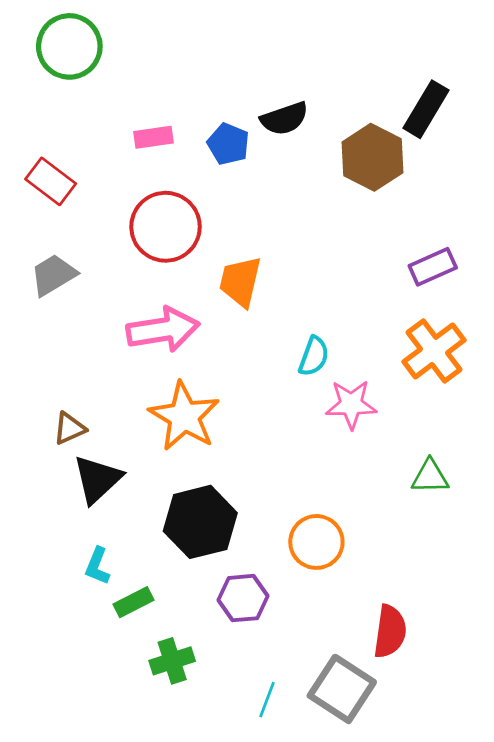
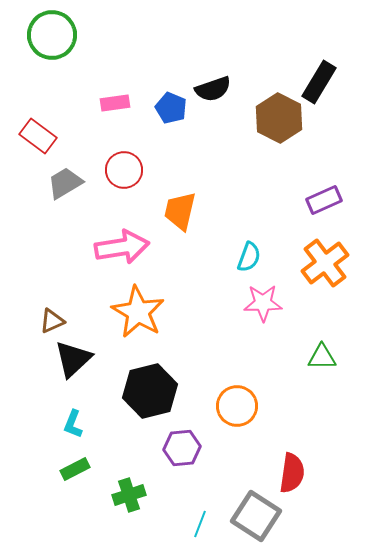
red circle: (166, 227) -> (124, 170), size x0.7
gray trapezoid: (53, 275) -> (65, 183), moved
cyan semicircle: (314, 356) -> (249, 257), moved
green rectangle: (133, 602) -> (75, 469), moved

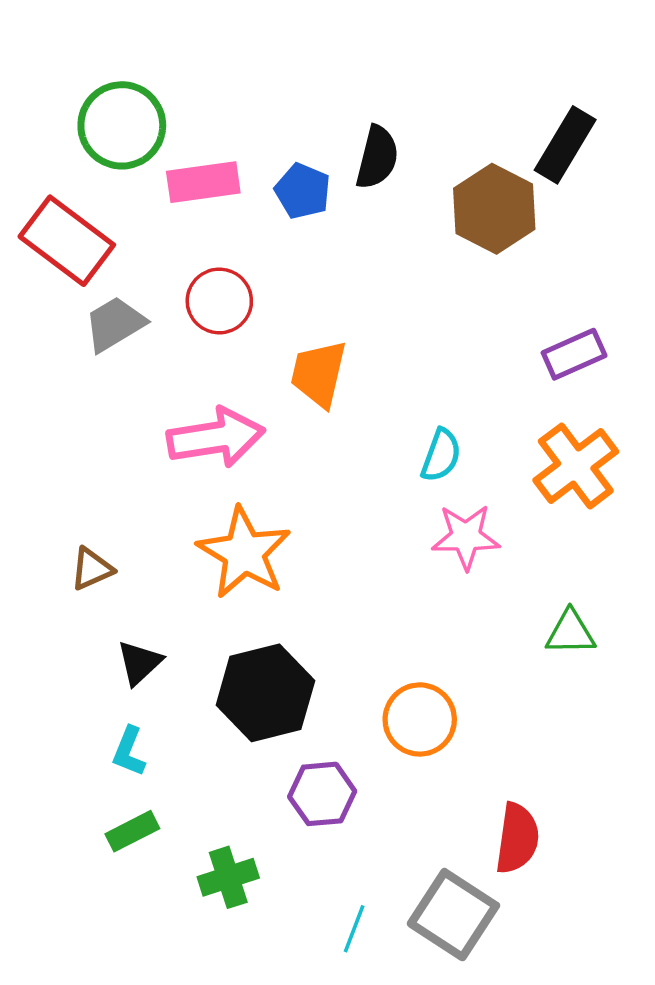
green circle: (52, 35) -> (122, 125), moved
black semicircle: (213, 89) -> (377, 157), turned -57
pink rectangle: (115, 103) -> (203, 182), size x1.4
red rectangle: (38, 136) -> (67, 241), size x1.4
black triangle: (73, 359) -> (140, 663), moved, size x0.7

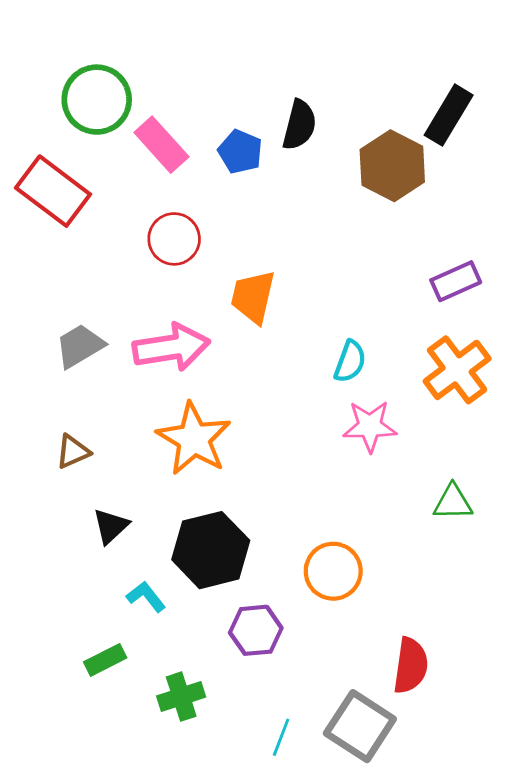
pink rectangle: (203, 182) -> (161, 145), turned 56
gray trapezoid: (115, 324) -> (80, 346), moved
cyan L-shape: (129, 751) -> (146, 597), moved, turned 120

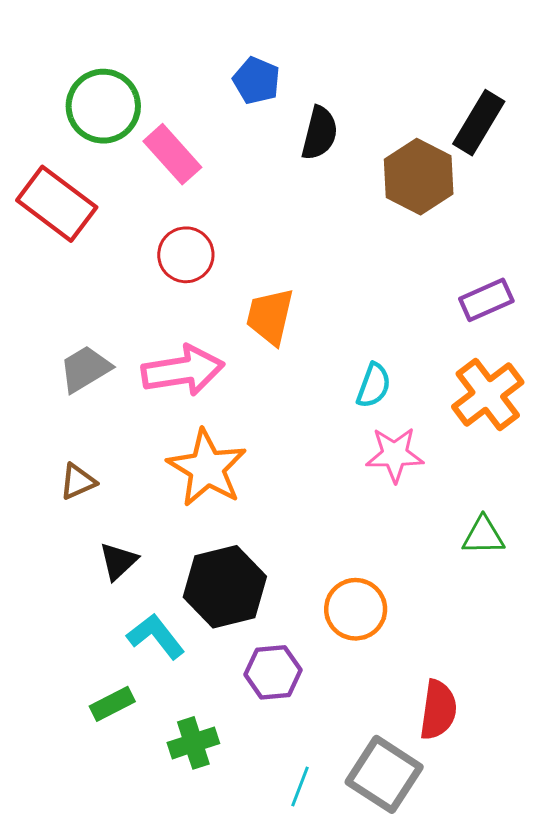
blue pentagon: (240, 152) -> (256, 81), moved
cyan L-shape: (146, 597) -> (156, 636), size x1.4

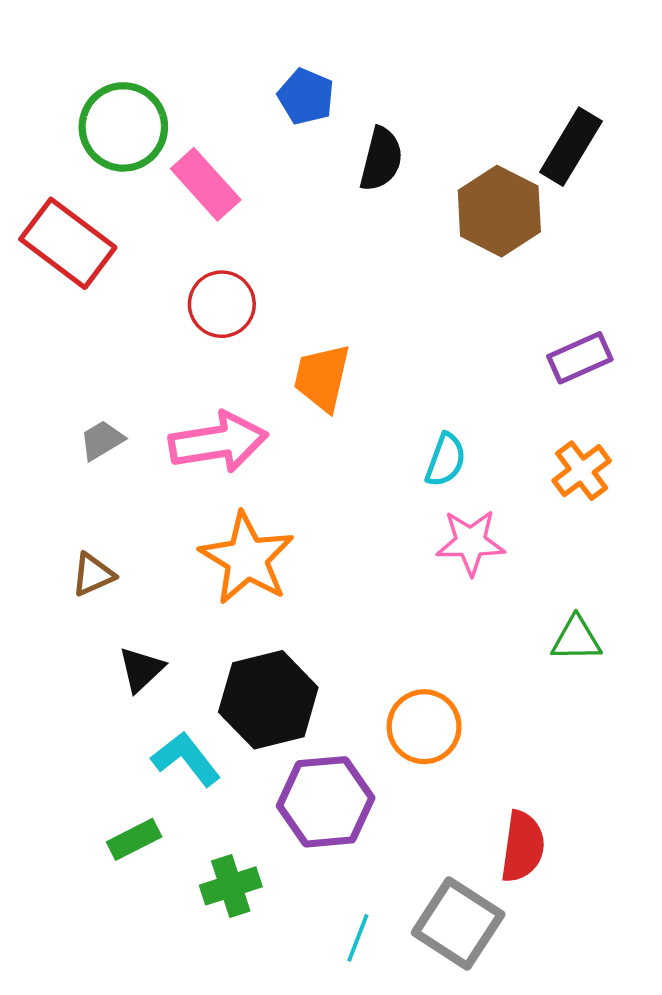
gray trapezoid: (85, 369) -> (102, 440), size x0.7
orange cross: (488, 394) -> (582, 471), size x0.7
purple hexagon: (273, 672) -> (326, 802), size x1.4

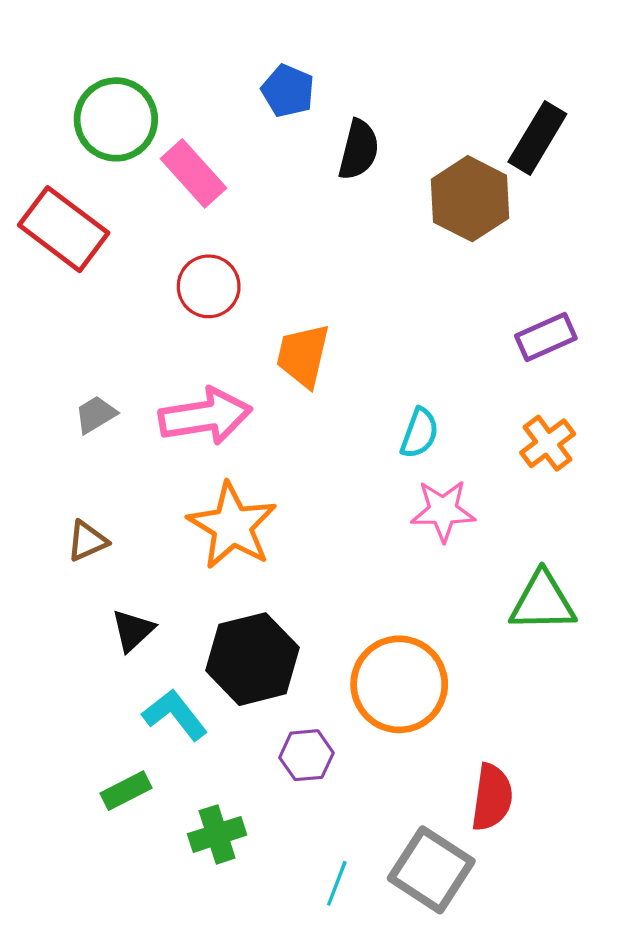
green triangle: (576, 639) -> (543, 602), size x1.4
orange circle: (424, 727) -> (399, 684), size x1.4
purple hexagon: (326, 802) -> (306, 755), size x0.6

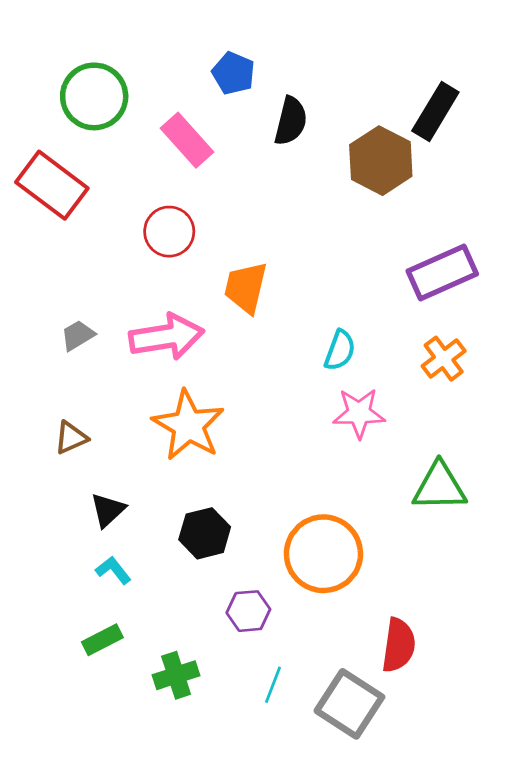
pink rectangle: (193, 173) -> (187, 140), moved
purple rectangle: (546, 337) -> (442, 273), size x1.4
black hexagon: (252, 659) -> (205, 533), size x0.7
cyan L-shape: (175, 715) -> (113, 570), moved, size x0.7
cyan line: (337, 883) -> (273, 685), moved

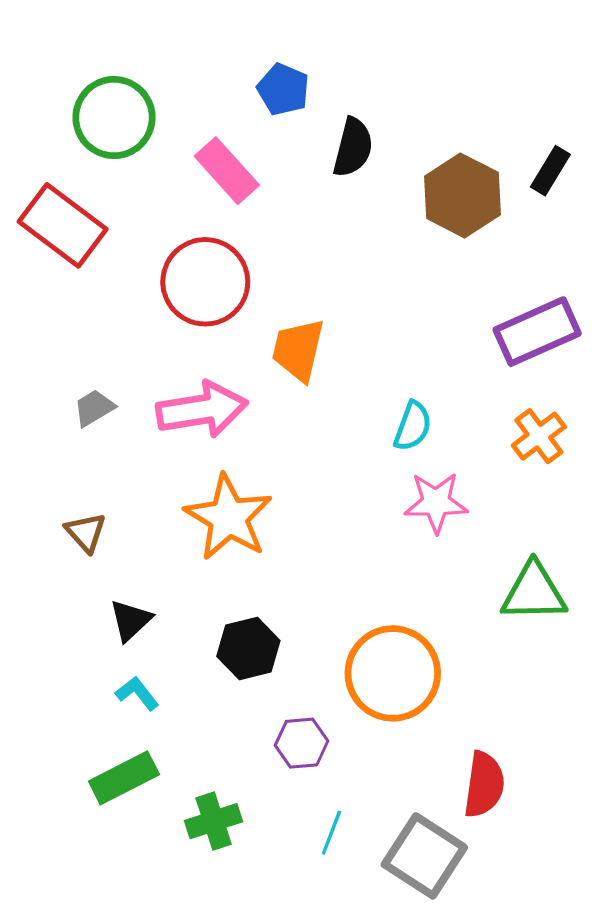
black rectangle: (435, 111) -> (550, 171), moved, size x0.7
red circle: (169, 232) -> (205, 282), size x1.4
brown triangle: (71, 438) -> (86, 532), turned -48
green rectangle: (102, 640) -> (124, 778), size x1.4

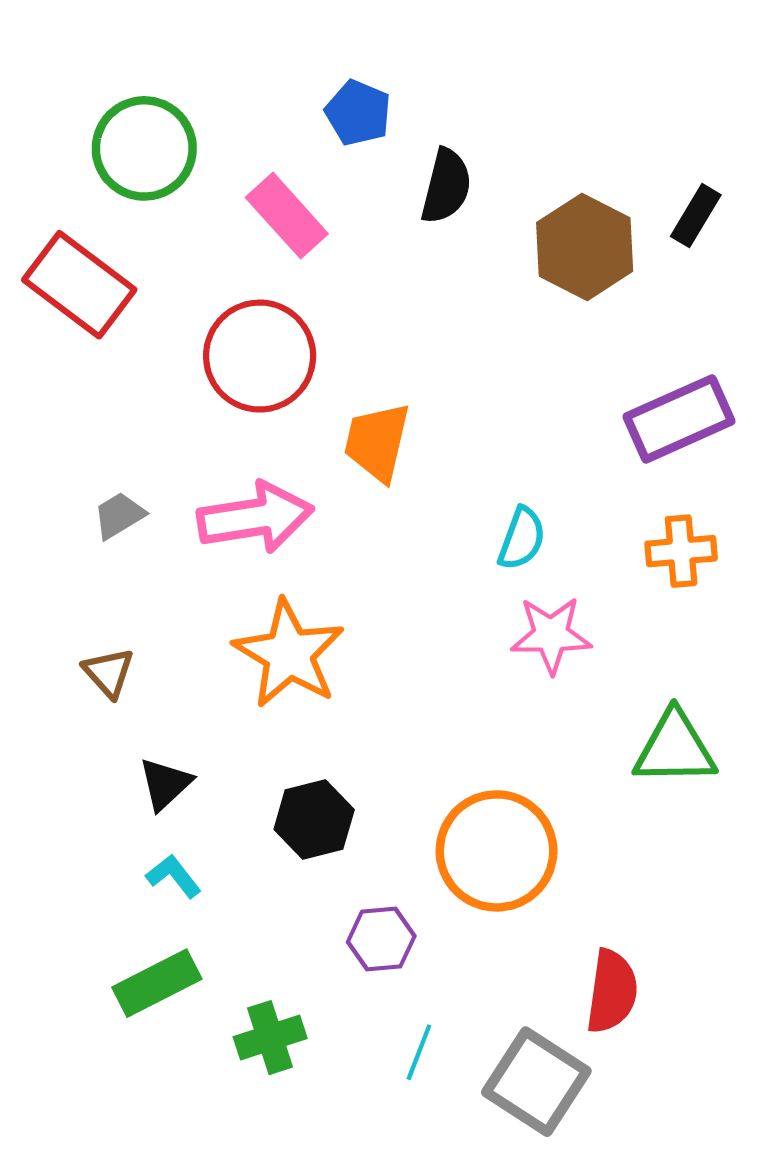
orange cross: (539, 436) -> (681, 551), turned 32

